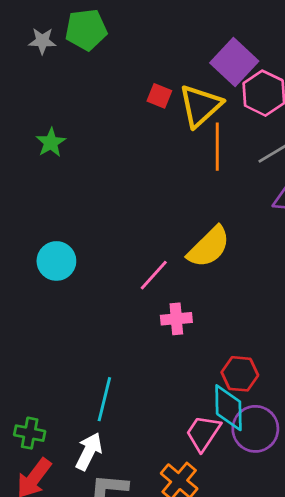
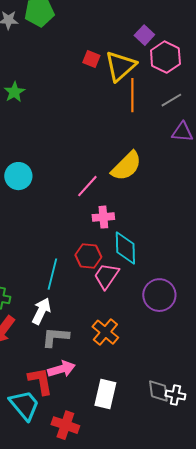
purple square: (234, 62) -> (144, 35), size x0.6
red hexagon: (240, 374) -> (88, 256), moved
cyan diamond: (229, 408) -> (125, 248), moved
pink trapezoid: (203, 433) -> (106, 276), moved

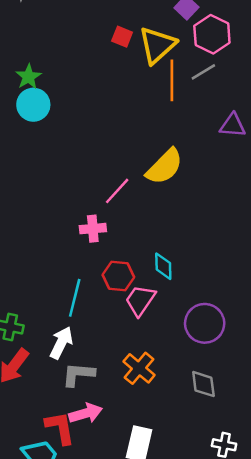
gray line: (171, 100) -> (203, 72), moved
cyan circle: (18, 176) -> (33, 105), moved
pink cross: (103, 217) -> (93, 229), moved
cyan diamond: (125, 248) -> (163, 266), size x0.7
gray diamond: (158, 391) -> (203, 384), moved

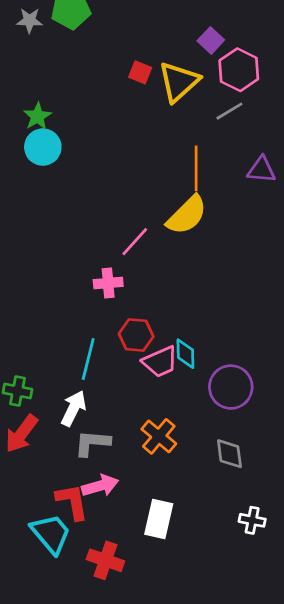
orange line: (172, 80) -> (196, 168), moved
cyan diamond: (163, 266) -> (185, 354), moved
pink trapezoid: (140, 300) -> (160, 362), turned -148

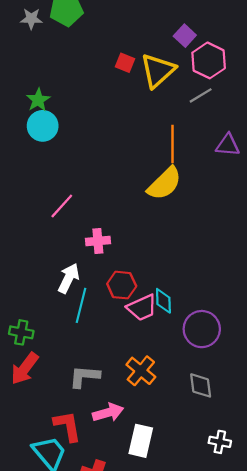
pink line: (135, 242) -> (62, 206), moved
white arrow: (73, 408) -> (69, 278), moved
pink arrow: (100, 486) -> (108, 413), moved

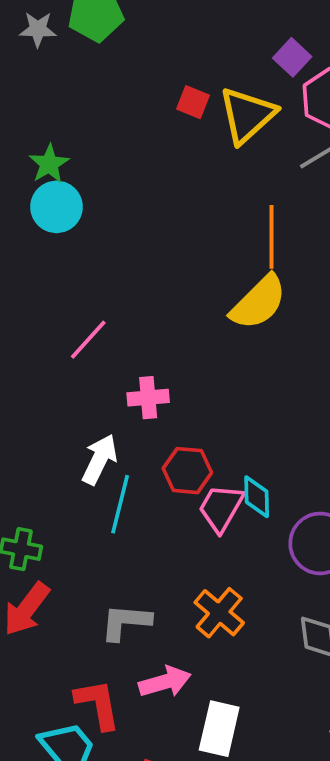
pink trapezoid: (142, 308) -> (221, 508), turned 144

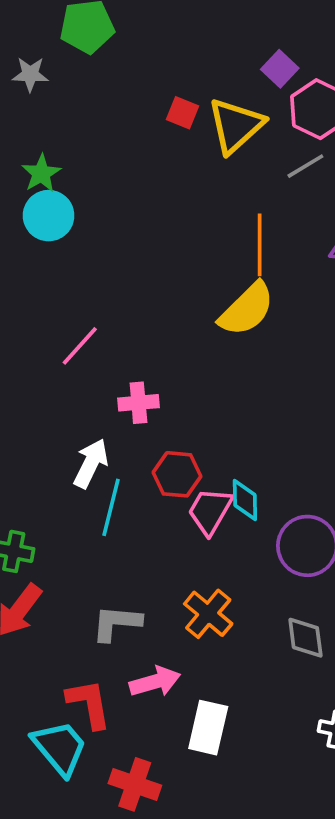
gray star: (38, 29) -> (30, 74), moved

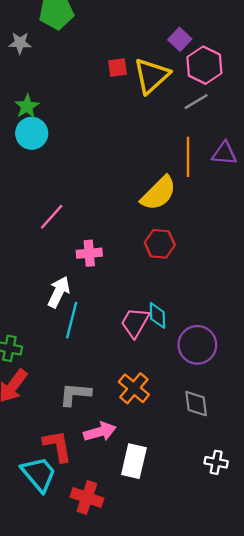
red square: (183, 113) -> (117, 68), turned -30
orange line: (260, 245) -> (188, 157), moved
red hexagon: (177, 474) -> (160, 244), moved

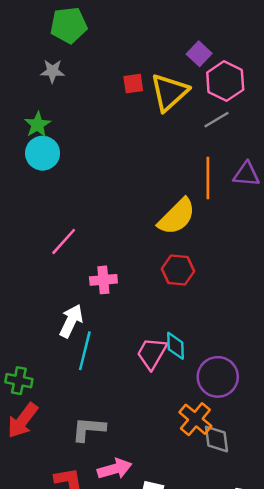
gray star: (20, 43) -> (52, 71), moved
orange cross: (134, 388) -> (195, 419), moved

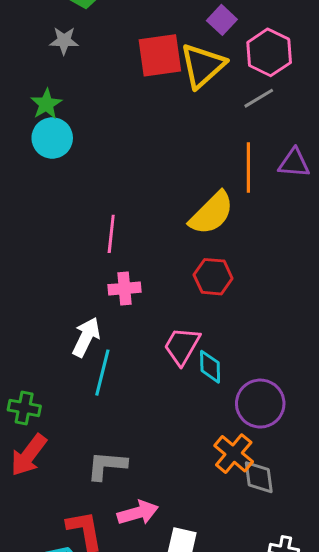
purple square: (199, 54) -> (222, 20), moved
red square: (133, 84) -> (160, 55), size x1.8
pink line: (64, 241) -> (111, 234), moved, turned -36
pink trapezoid: (152, 353) -> (182, 346), moved

